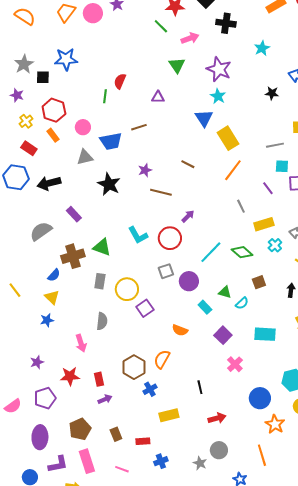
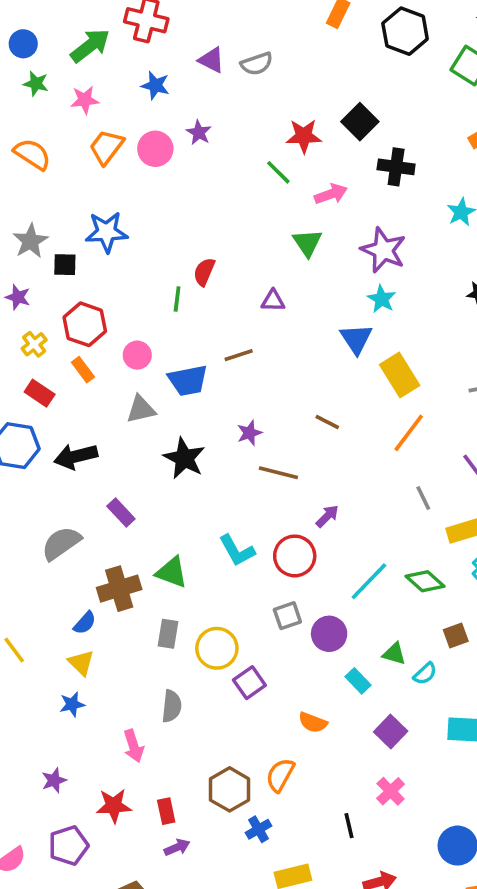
pink cross: (235, 364) -> (391, 791), moved

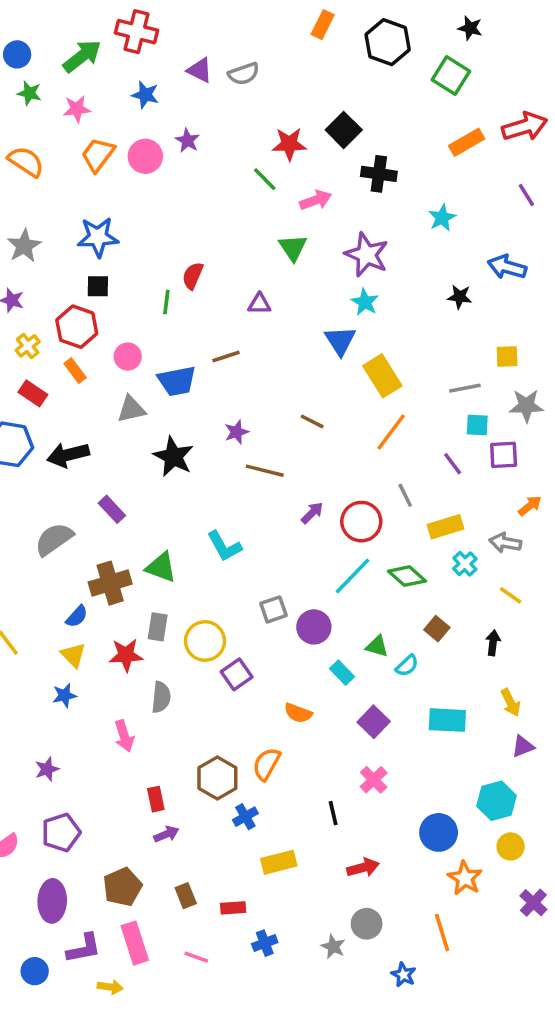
black square: (65, 265) -> (98, 286), moved
red circle: (295, 556) -> (361, 522), moved
brown square: (456, 636) -> (437, 629), turned -30
red star: (114, 806) -> (126, 655), moved

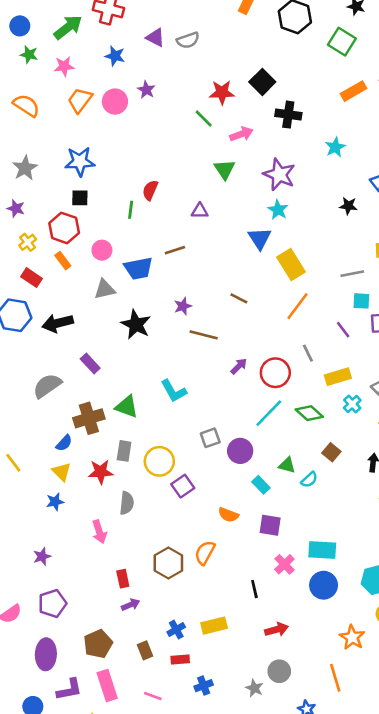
cyan rectangle: (447, 720) -> (322, 550), moved
purple square: (374, 722) -> (270, 525), moved, turned -35
blue cross: (245, 817) -> (176, 630), moved
blue circle: (439, 832) -> (324, 585), moved

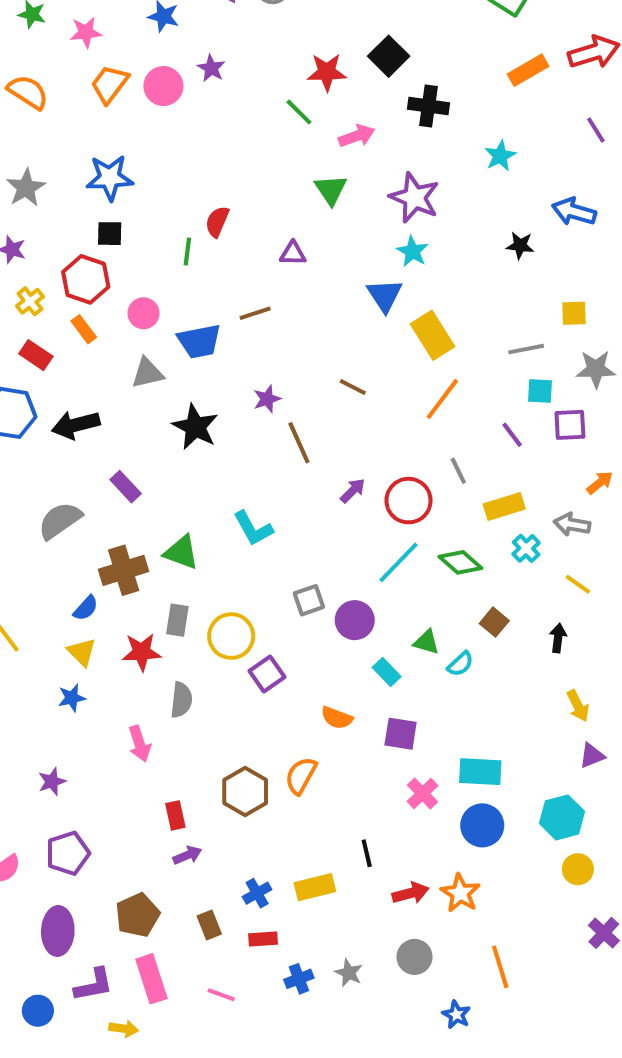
brown line: (204, 335) -> (299, 443), turned 52
black line: (254, 589) -> (367, 853), moved
orange star: (352, 637) -> (460, 893), moved
gray star: (254, 688) -> (349, 973), moved

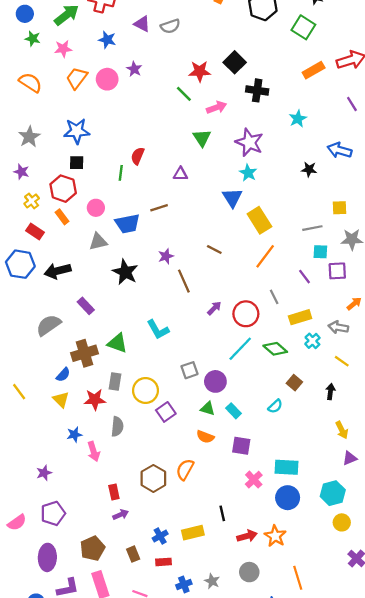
green triangle: (426, 642) -> (208, 409), moved
blue star: (72, 698) -> (74, 434), moved

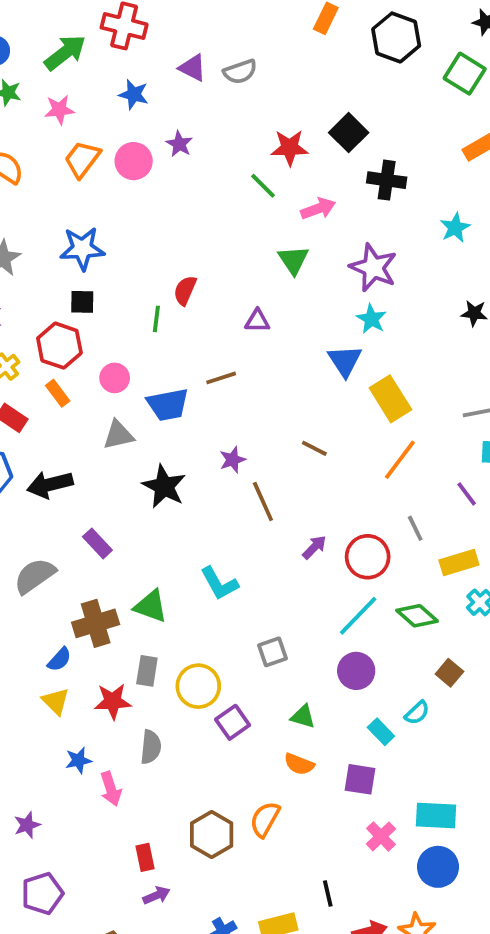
purple circle: (215, 381) -> (356, 671), moved
cyan rectangle: (233, 411) -> (381, 732), moved

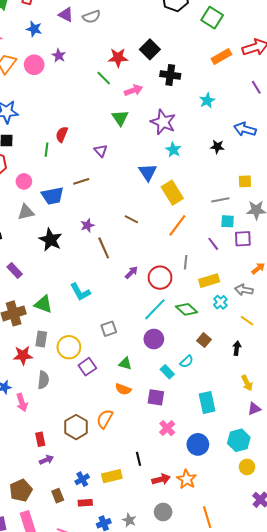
cyan star: (371, 319) -> (173, 150), moved
purple triangle: (257, 321) -> (101, 151), turned 48
gray line: (415, 528) -> (186, 262), turned 32
cyan rectangle: (436, 815) -> (207, 402), moved, turned 75

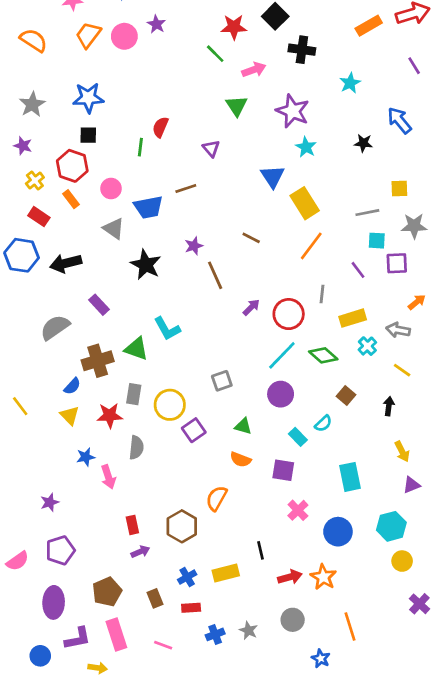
blue arrow: (245, 129) -> (399, 120), turned 35
gray triangle: (26, 212) -> (114, 229), turned 48
cyan L-shape: (80, 292) -> (167, 329), moved
brown hexagon: (76, 427) -> (182, 526), moved

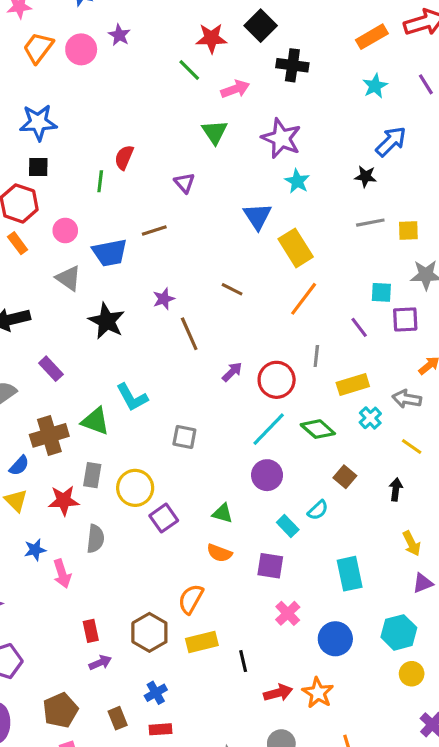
cyan star: (350, 83) -> (375, 86), moved
blue arrow: (399, 120) -> (391, 142), moved, turned 84
gray line: (367, 213) -> (370, 223), moved
gray square: (222, 381) -> (184, 437), moved, turned 30
yellow rectangle: (226, 573) -> (202, 642), moved

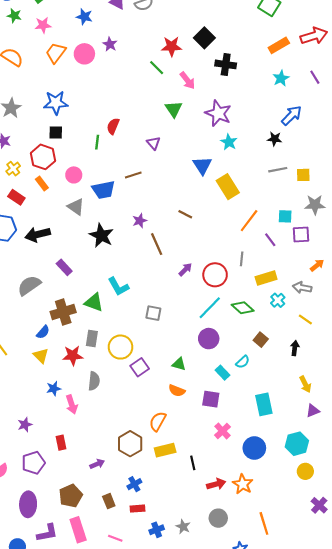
pink arrow: (235, 89) -> (187, 80), turned 72
orange line: (304, 299) -> (249, 221), moved
red rectangle: (91, 631) -> (61, 443), moved

